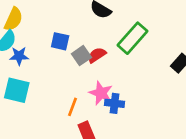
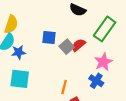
pink star: (101, 93) -> (103, 62), moved, turned 30
blue cross: (115, 103) -> (96, 81), turned 32

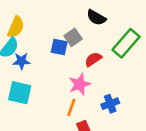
gray square: (67, 47) -> (73, 37), moved
pink star: (103, 62) -> (80, 84), moved
blue cross: (96, 81) -> (110, 104), turned 32

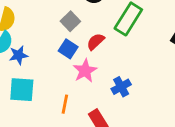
blue square: (59, 47) -> (68, 49), moved, turned 30
orange line: (71, 107) -> (65, 104), moved

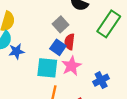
red semicircle: (96, 42) -> (69, 42), moved, turned -42
cyan square: (22, 90) -> (47, 68), moved

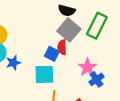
gray square: (61, 24) -> (69, 30), moved, size x1.5
pink star: (71, 66) -> (87, 67), moved

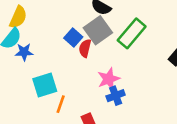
blue square: (52, 54) -> (73, 38), moved
cyan square: (44, 74) -> (45, 85), moved, turned -30

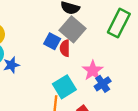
green rectangle: (132, 33) -> (119, 23), moved
cyan square: (45, 85) -> (64, 87), moved

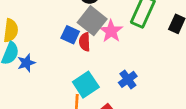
pink star: (93, 70) -> (111, 31), moved

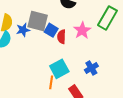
gray square: (92, 21) -> (38, 21), moved, turned -30
blue star: (26, 63) -> (23, 30), moved

